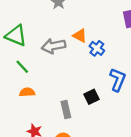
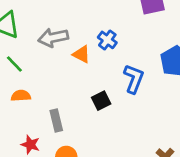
orange triangle: (80, 36) -> (81, 54), moved
gray rectangle: (66, 110) -> (56, 120), moved

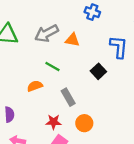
blue cross: (107, 40) -> (92, 12), moved
green line: (14, 64) -> (52, 67), moved

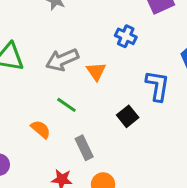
orange triangle: (72, 40) -> (96, 71), turned 40
orange semicircle: (35, 86) -> (41, 129), turned 56

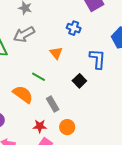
gray arrow: (62, 60) -> (24, 34), moved
orange semicircle: (41, 129) -> (23, 94), size x1.5

